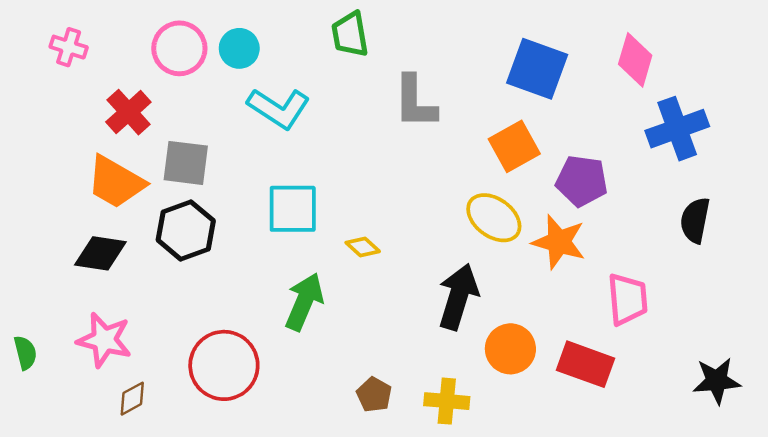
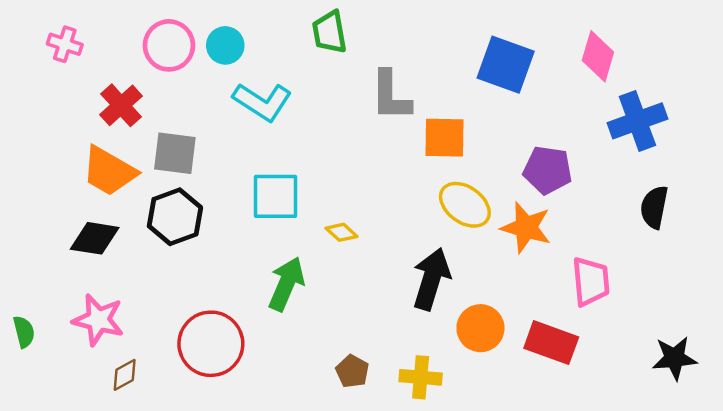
orange square: (514, 146) -> (445, 138), moved, turned 30

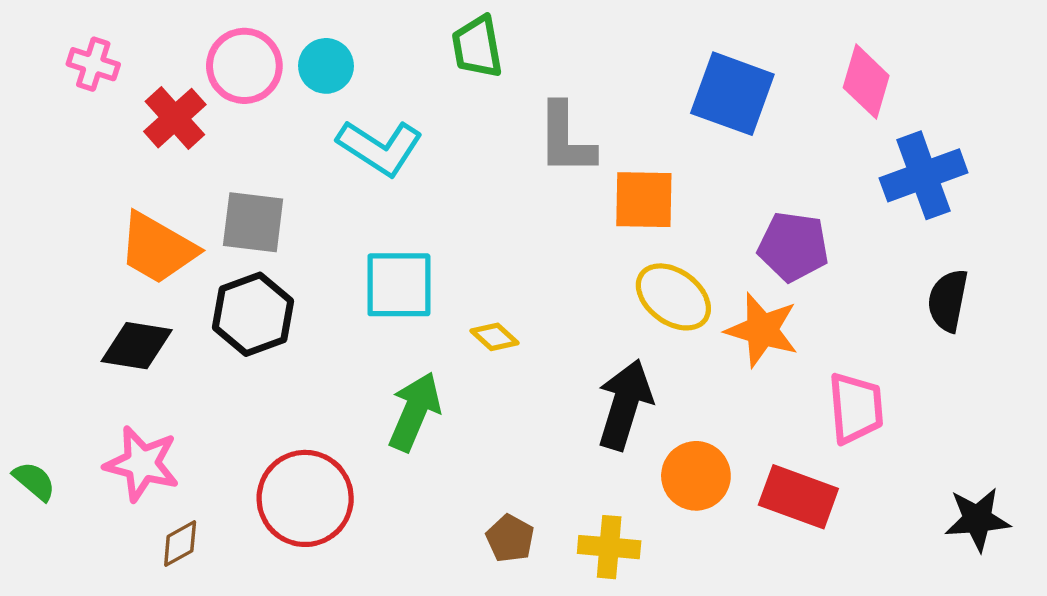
red cross: (121, 105) -> (175, 118), moved
green semicircle: (24, 332) -> (34, 481), turned -36

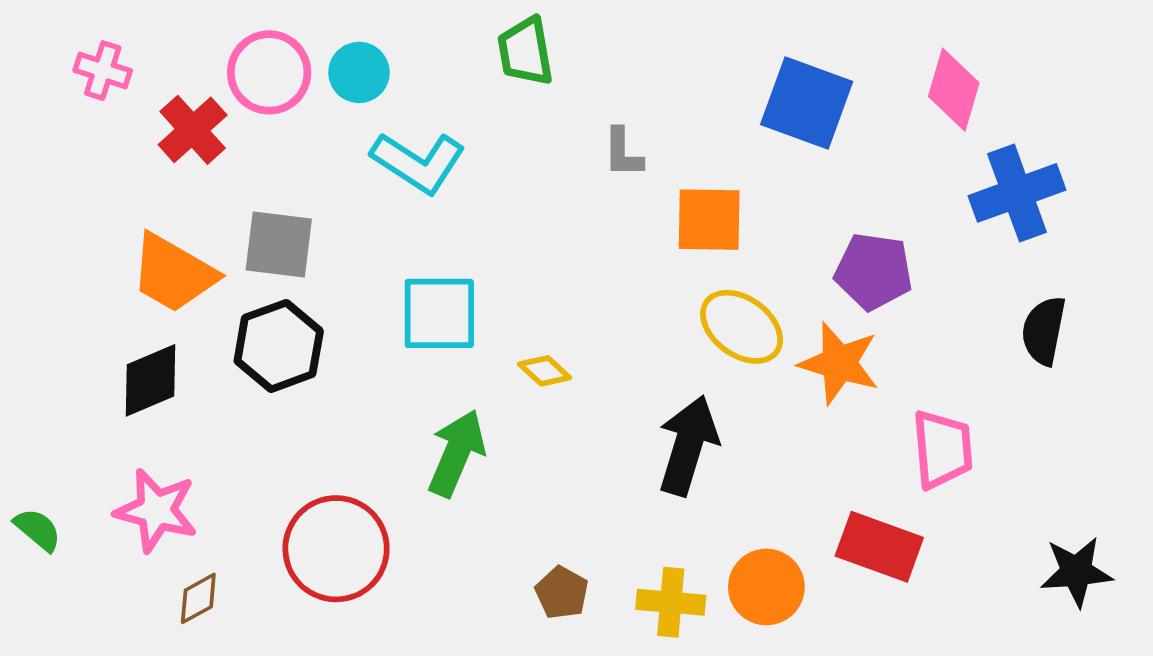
gray L-shape: (566, 139) -> (623, 153), size x0.6
black diamond: (137, 346) -> (151, 380), turned -32
orange circle: (696, 476) -> (766, 587), moved

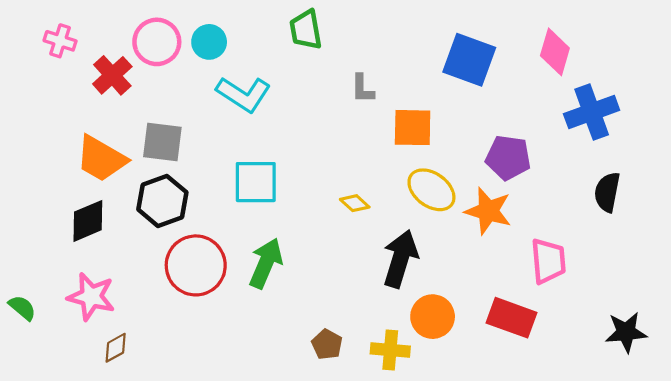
yellow diamond: (545, 371) -> (355, 203), moved
red circle: (336, 549) -> (196, 265), moved
orange circle: (766, 587) -> (433, 317), moved

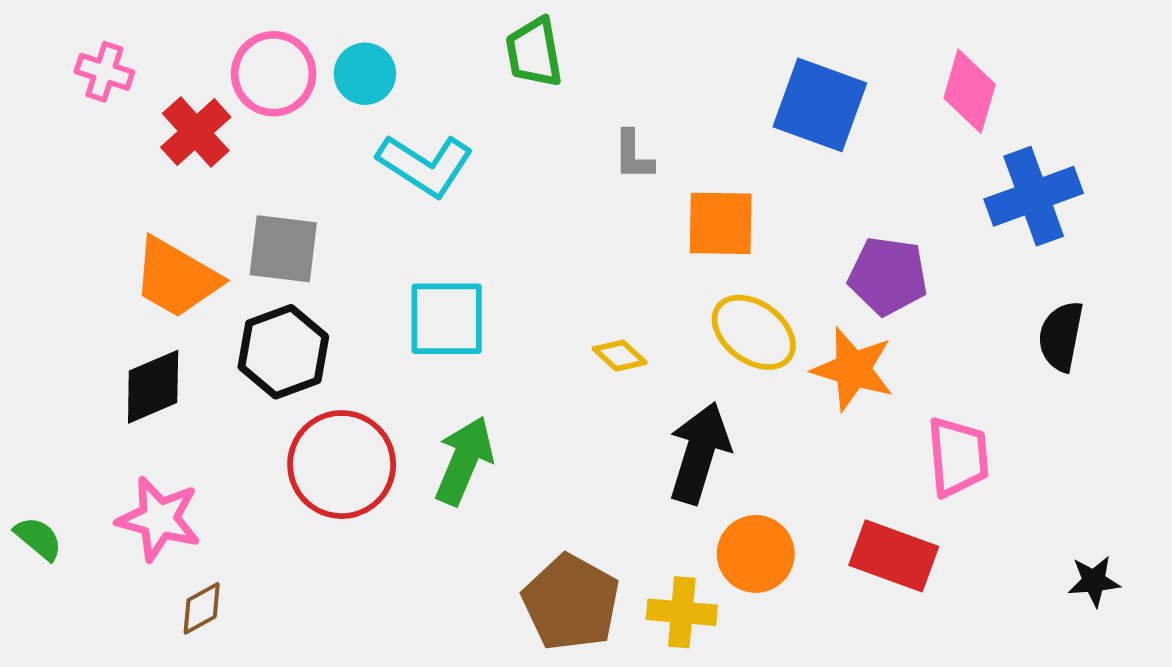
black star: (626, 332) -> (1094, 581), size x0.7
brown pentagon: (327, 344) -> (571, 603), size x1.8

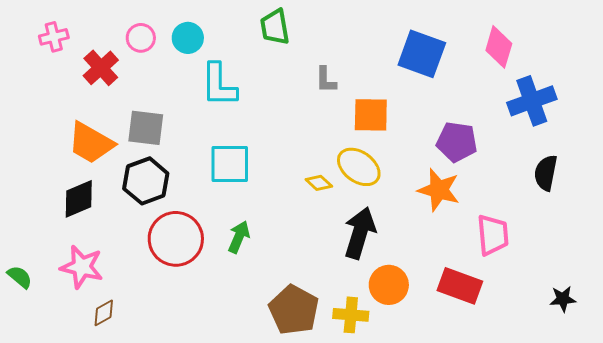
pink cross: (104, 72) -> (54, 37), turned -32
pink circle: (274, 74) -> (141, 38), size x0.7
cyan L-shape: (425, 165) -> (219, 85), turned 57
yellow ellipse: (754, 332) -> (359, 167), moved
green arrow: (464, 461) -> (239, 237), size x0.7

